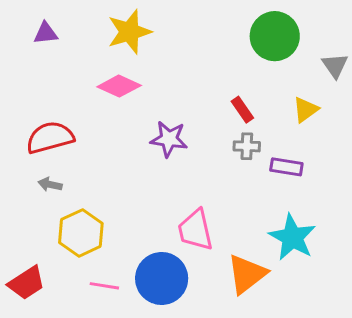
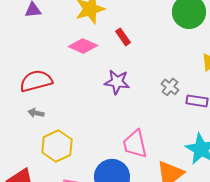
red rectangle: (242, 110) -> (123, 37), moved
gray cross: (247, 146) -> (170, 87), turned 36

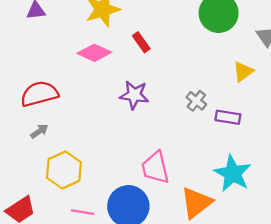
gray arrow: (36, 113) -> (39, 131), turned 133

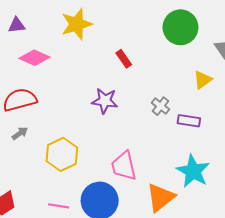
red rectangle: (141, 42) -> (124, 59), moved
pink diamond: (94, 53) -> (34, 58), moved
yellow hexagon: (64, 170) -> (62, 154), moved

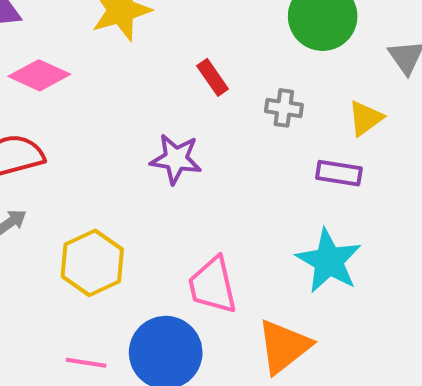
gray cross: (161, 106) -> (284, 108), moved, turned -30
purple rectangle: (189, 121) -> (339, 173), moved
cyan star: (193, 171) -> (329, 261), moved

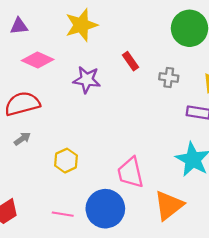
purple star: (176, 159) -> (87, 80), moved
yellow hexagon: (92, 263) -> (66, 161), size x0.7

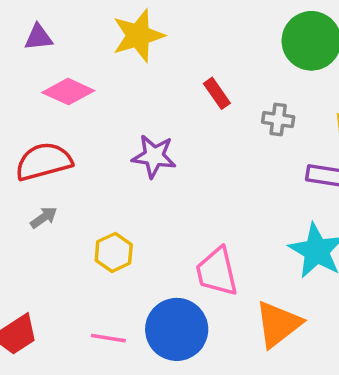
purple star: (87, 80) -> (154, 156), moved

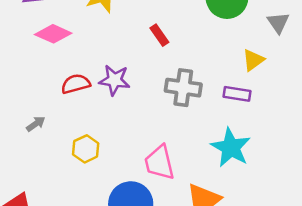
gray cross: (278, 120) -> (183, 88), moved, size x1.6
red semicircle: (44, 162) -> (76, 84), moved, size x0.7

